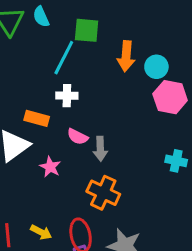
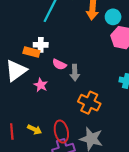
white cross: (67, 96) -> (41, 45), moved
orange cross: (103, 193) -> (89, 103), moved

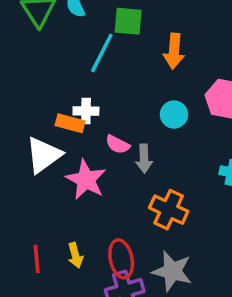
cyan circle: (113, 17) -> (174, 115), moved
pink star: (41, 85) -> (86, 180), size x1.6
yellow arrow: (35, 129) -> (75, 255), turned 48

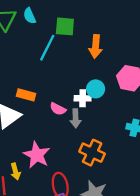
white cross: (86, 111) -> (83, 98), moved
pink star: (86, 180) -> (37, 155), moved
yellow arrow: (75, 255) -> (15, 171), moved

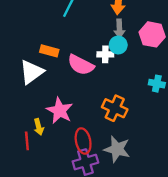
pink semicircle: (58, 109) -> (81, 65), size x1.6
gray arrow: (76, 118) -> (119, 29), moved

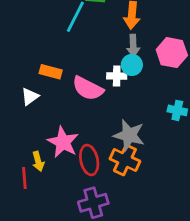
white triangle: (32, 72) -> (30, 97), size x0.6
orange cross: (115, 108) -> (125, 160), moved
red ellipse: (83, 141) -> (89, 160), moved
gray star: (117, 149) -> (129, 135), moved

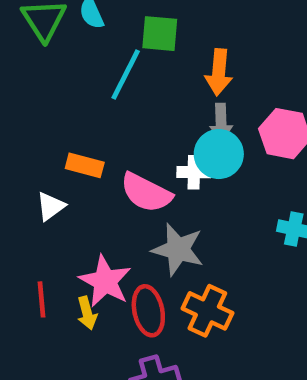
cyan circle: (132, 65) -> (219, 154), size x1.4
gray star: (129, 135) -> (178, 249), moved
yellow arrow: (38, 161) -> (87, 313), moved
red line: (24, 178) -> (42, 299), moved

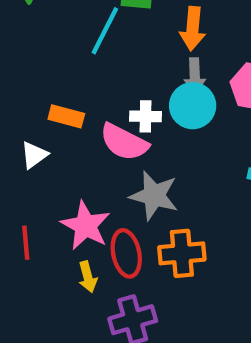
white cross: (194, 172) -> (146, 116), moved
orange cross: (207, 311) -> (182, 253), turned -30
yellow arrow: (87, 313) -> (88, 277), moved

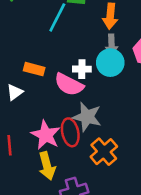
red ellipse: (126, 253) -> (70, 132), moved
orange cross: (182, 253) -> (104, 152), turned -36
yellow arrow: (88, 277) -> (47, 166), size x1.5

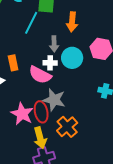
gray arrow: (112, 45) -> (54, 44), moved
orange rectangle: (34, 69) -> (13, 63), turned 63
yellow arrow: (47, 166) -> (40, 138), moved

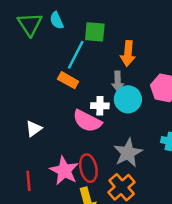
gray arrow: (54, 44) -> (118, 82), moved
orange rectangle: (13, 63) -> (68, 80), moved, turned -49
gray star: (54, 100) -> (128, 153), moved, turned 30

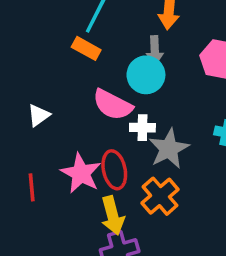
cyan circle: (128, 99) -> (146, 75), moved
white cross: (100, 106) -> (142, 128), moved

